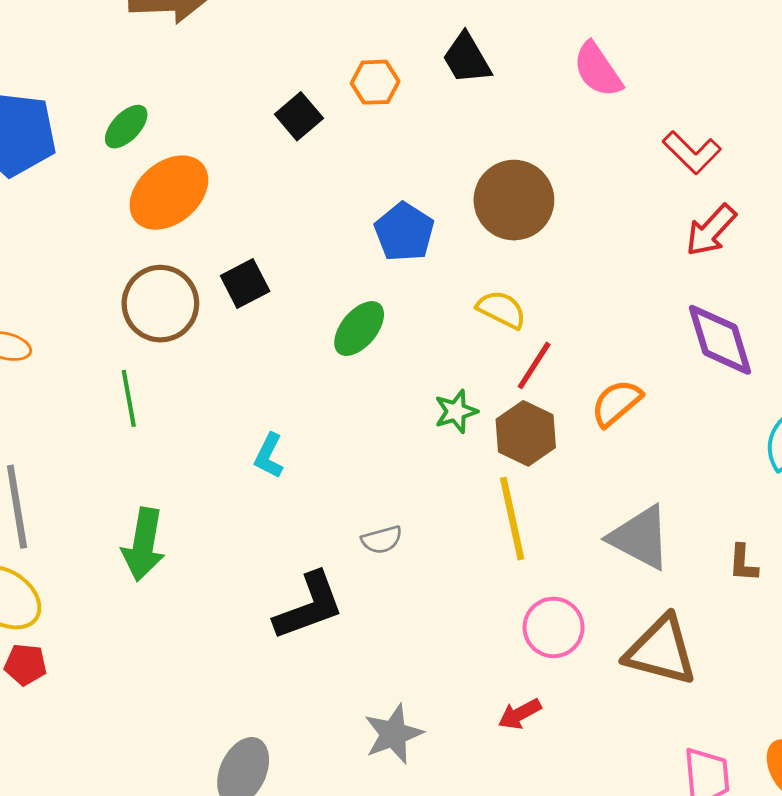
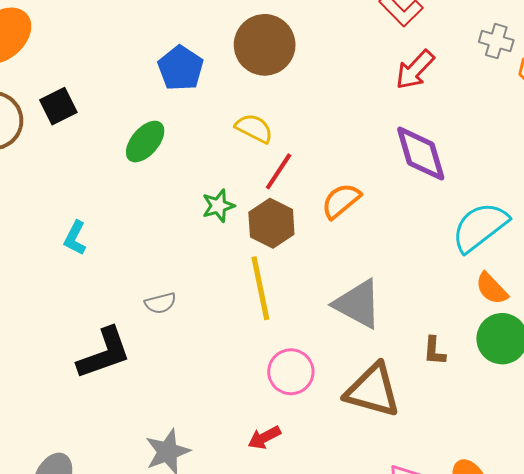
brown L-shape: (743, 563) -> (434, 351), moved

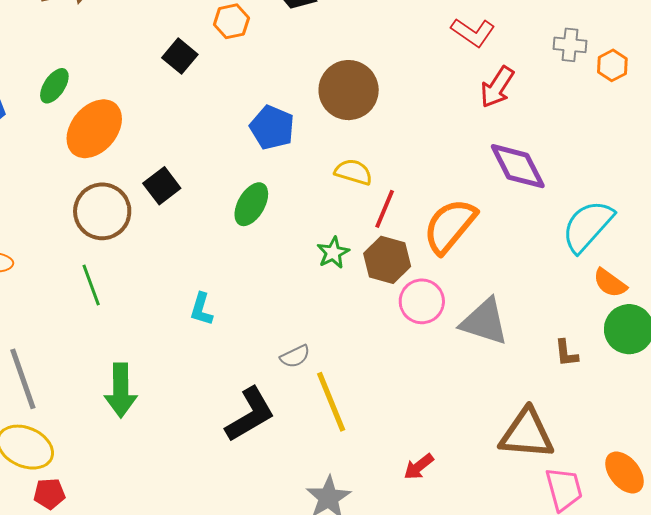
orange semicircle: (341, 201) -> (450, 226), size x1.5
yellow line: (260, 288) -> (331, 402), moved
pink circle: (291, 372) -> (422, 301), moved
brown triangle: (373, 390) -> (527, 434), moved

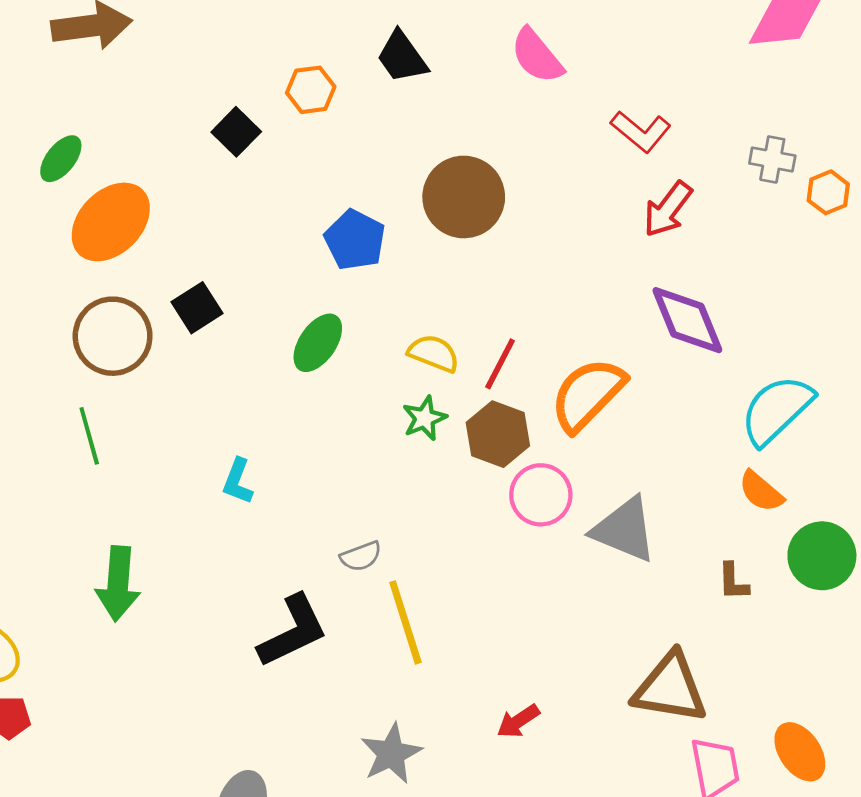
yellow semicircle: (353, 172) -> (434, 353), moved
orange semicircle: (610, 283) -> (761, 491), moved

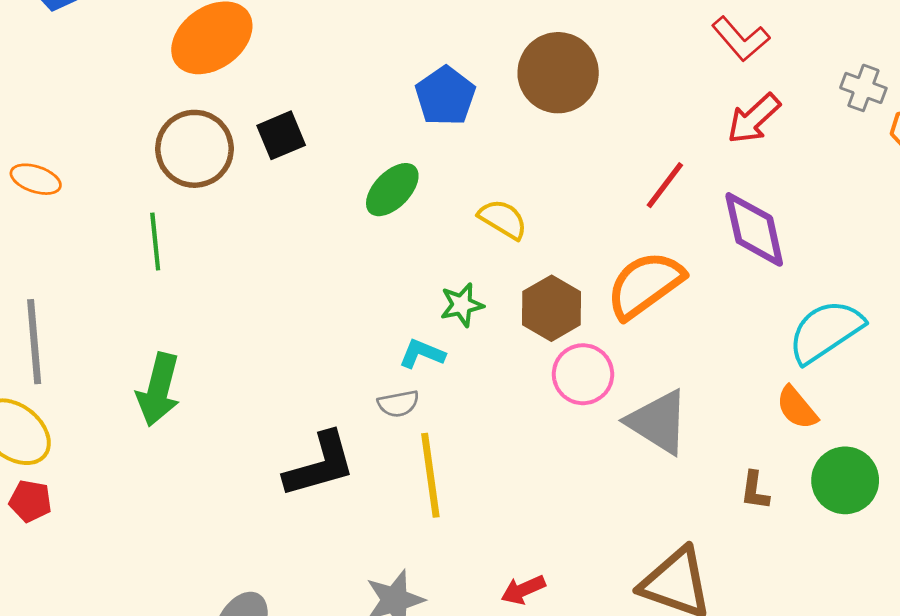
red line: (500, 364) -> (665, 185), moved
green star: (424, 418) -> (462, 305), moved
cyan L-shape: (238, 481) -> (422, 354), moved, turned 81

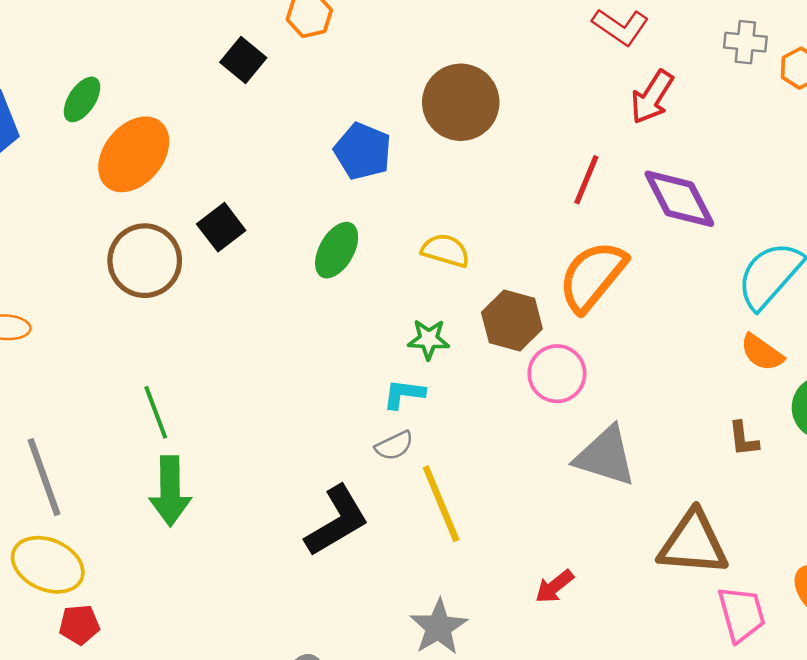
green line: (155, 242) -> (156, 412), moved
green star: (462, 305) -> (429, 339), turned 30
gray triangle: (658, 422) -> (605, 456), moved

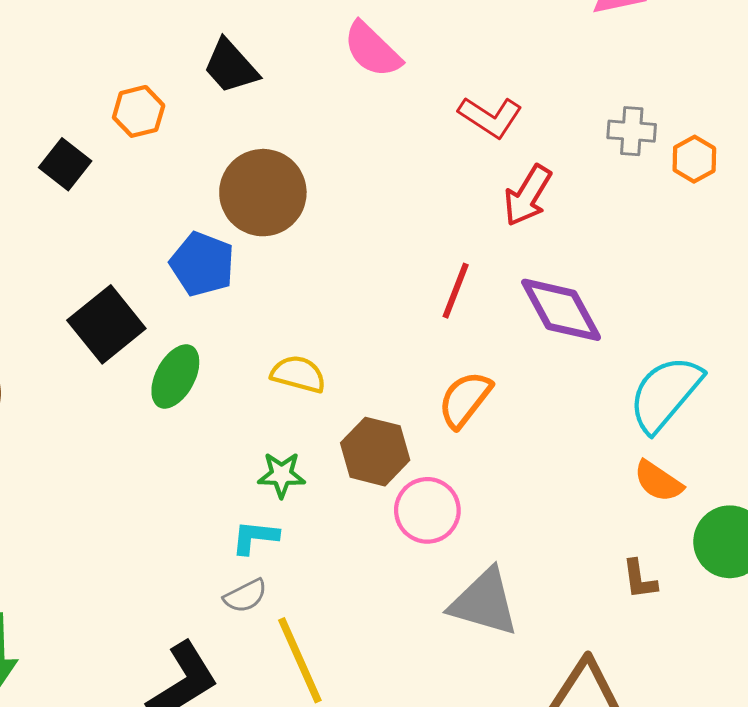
brown circle: (461, 102) -> (263, 193), moved
black square: (221, 227) -> (106, 324), moved, size x1.4
orange semicircle: (592, 276) -> (465, 399), size x0.7

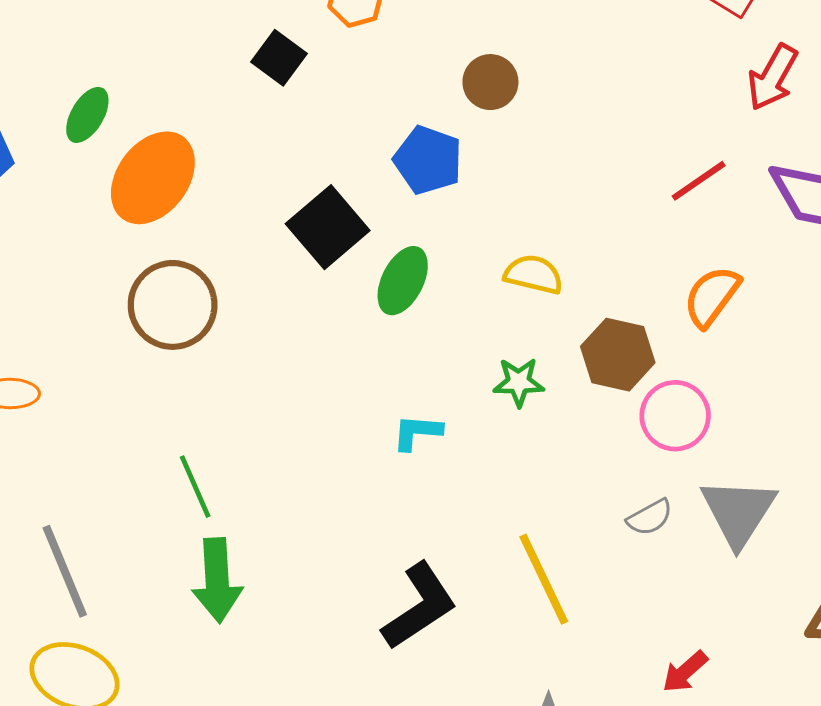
brown circle: (263, 193) -> (490, 82), size x0.6
red line: (456, 291) -> (699, 181), turned 36
cyan L-shape: (255, 537) -> (417, 432), moved
gray semicircle: (245, 596) -> (650, 517), moved
gray triangle: (484, 602) -> (738, 512), turned 48

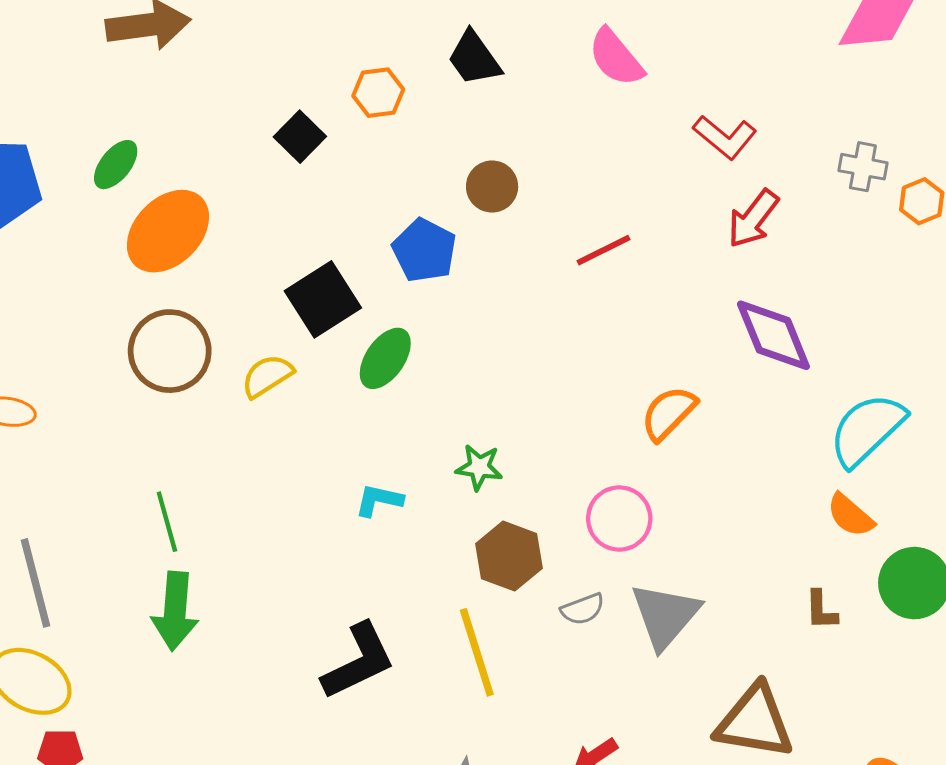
red line: (699, 181) -> (604, 250), moved
yellow semicircle: (534, 274) -> (267, 376), moved, turned -54
brown hexagon: (618, 355) -> (509, 556), moved

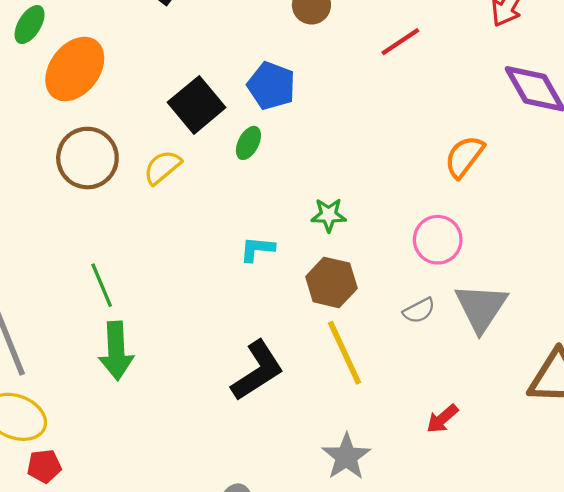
blue pentagon: (424, 250) -> (271, 86), moved
green ellipse: (385, 358) -> (248, 143), size x0.7
brown hexagon: (509, 556) -> (331, 282), moved

